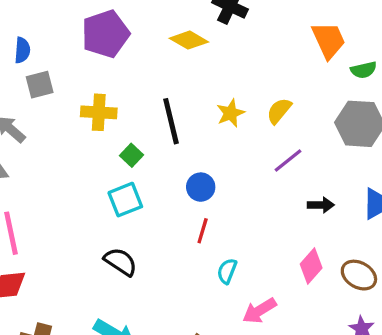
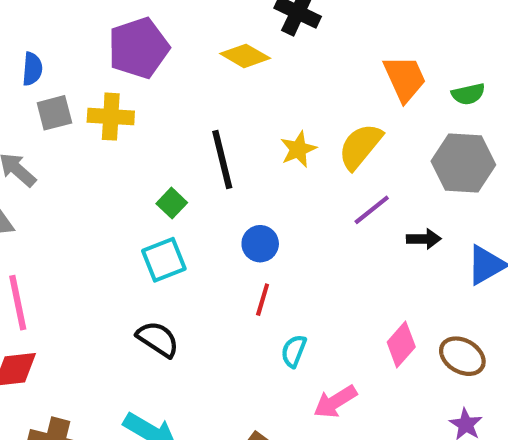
orange trapezoid: (329, 40) -> (405, 78), moved
yellow semicircle: (279, 111) -> (360, 146), size x1.4
yellow cross: (99, 112) -> (111, 117), moved
black arrow: (321, 205) -> (424, 239), moved

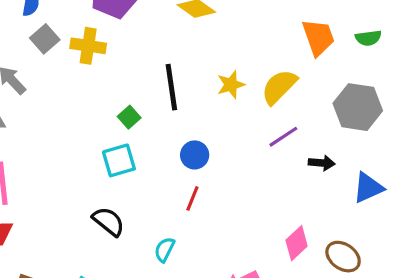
green semicircle: (468, 94) -> (368, 38), moved
gray square: (54, 113) -> (45, 39), turned -32
cyan semicircle: (294, 351) -> (165, 250), moved

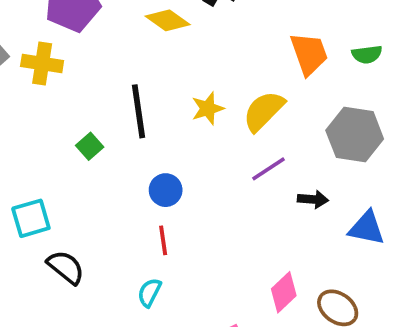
cyan square: (119, 160) -> (31, 218), moved
blue triangle: (368, 188) -> (367, 228), turned 36
red line: (192, 198) -> (163, 240), turned -30
cyan semicircle: (165, 250) -> (149, 292), moved

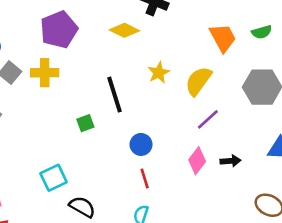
yellow star: (208, 108) -> (159, 73), moved
green square: (90, 146) -> (85, 123), turned 30
black arrow: (313, 199) -> (231, 161), moved
pink diamond: (284, 292) -> (197, 161), moved

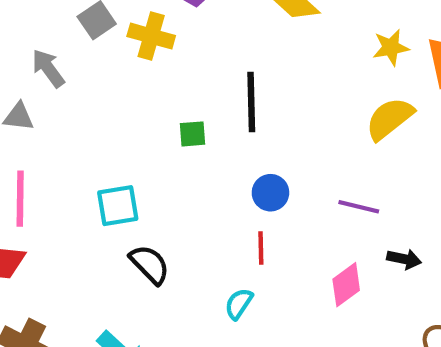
yellow star: (159, 73) -> (391, 47), moved
purple line: (208, 119) -> (359, 207), moved, turned 40
pink diamond: (197, 161) -> (346, 285), moved

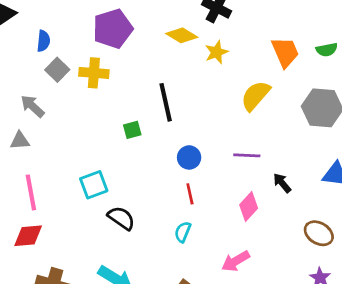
yellow star: (391, 47) -> (216, 52), moved
black arrow: (404, 259) -> (282, 183), turned -130

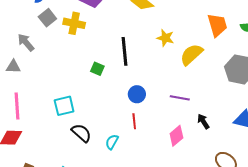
yellow star: (216, 52) -> (165, 38), moved, turned 30
green square: (132, 130) -> (97, 69), turned 32
cyan semicircle: (183, 232) -> (112, 142), moved

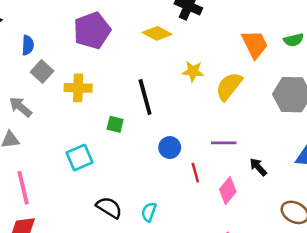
yellow cross: (74, 23) -> (78, 88), moved
cyan square: (64, 106) -> (79, 157), moved
red line: (134, 121) -> (195, 173), moved

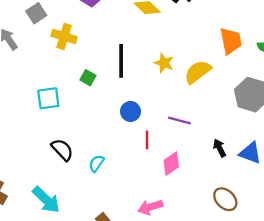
yellow star: (193, 71) -> (164, 63), moved
black arrow: (258, 167) -> (219, 148), moved

